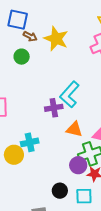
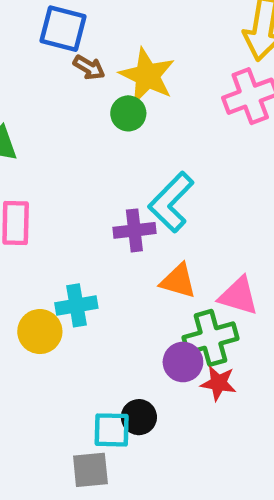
green circle: (22, 57) -> (128, 113), moved
cyan square: (84, 196) -> (112, 430), moved

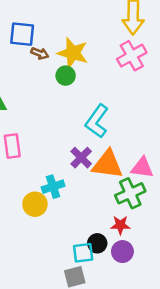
purple cross: (134, 230) -> (81, 158), moved, turned -30
orange triangle: (178, 281) -> (107, 164), size x1.5
purple circle: (183, 362) -> (122, 252), moved
red star: (218, 383) -> (120, 225), moved

